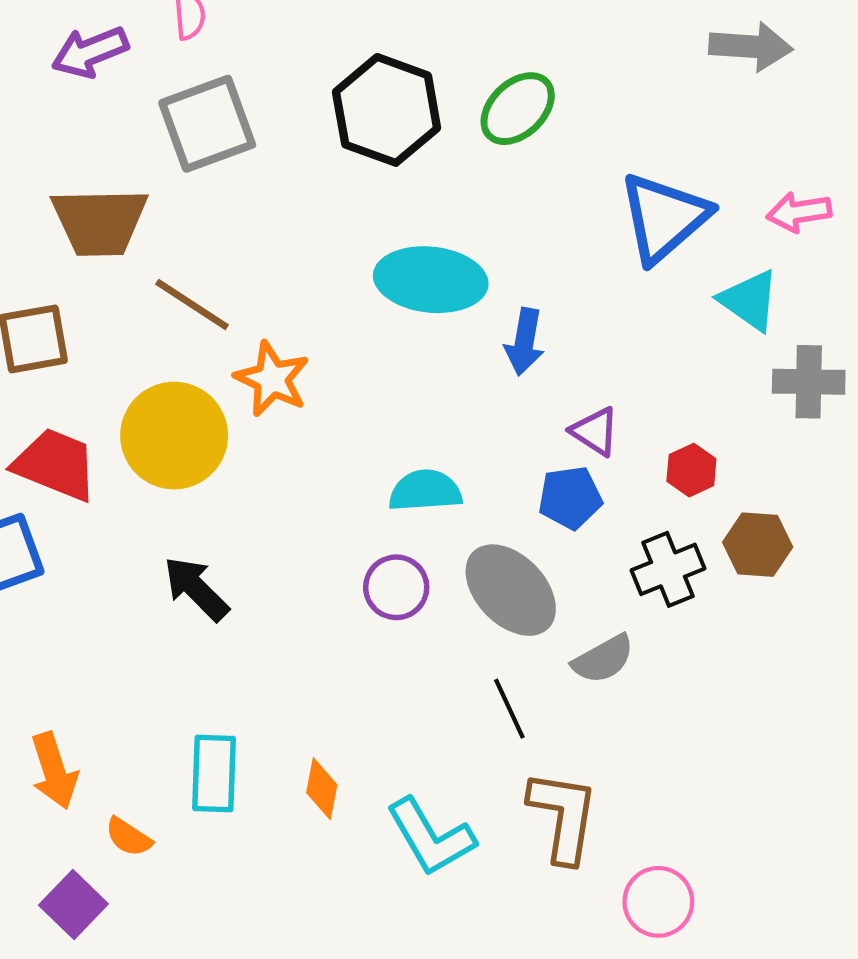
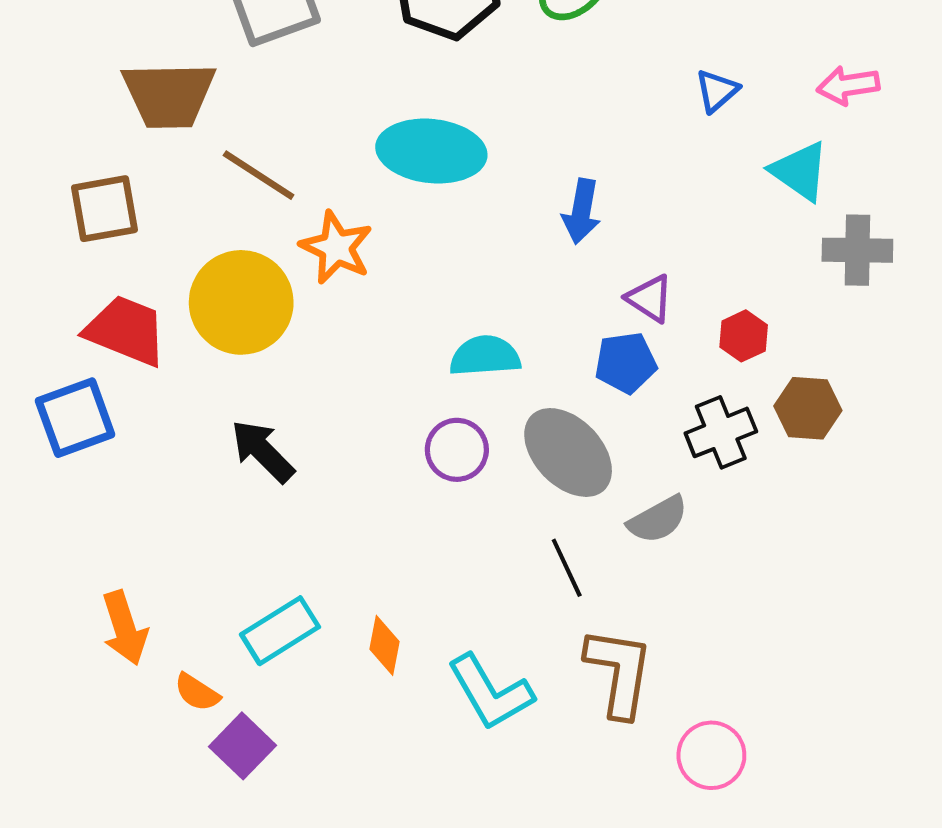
blue triangle: (664, 218) -> (717, 91), size x0.5
cyan ellipse: (431, 280) -> (431, 151), moved
cyan rectangle: (214, 774) -> (280, 631), turned 56
purple square: (73, 905) -> (242, 746), moved

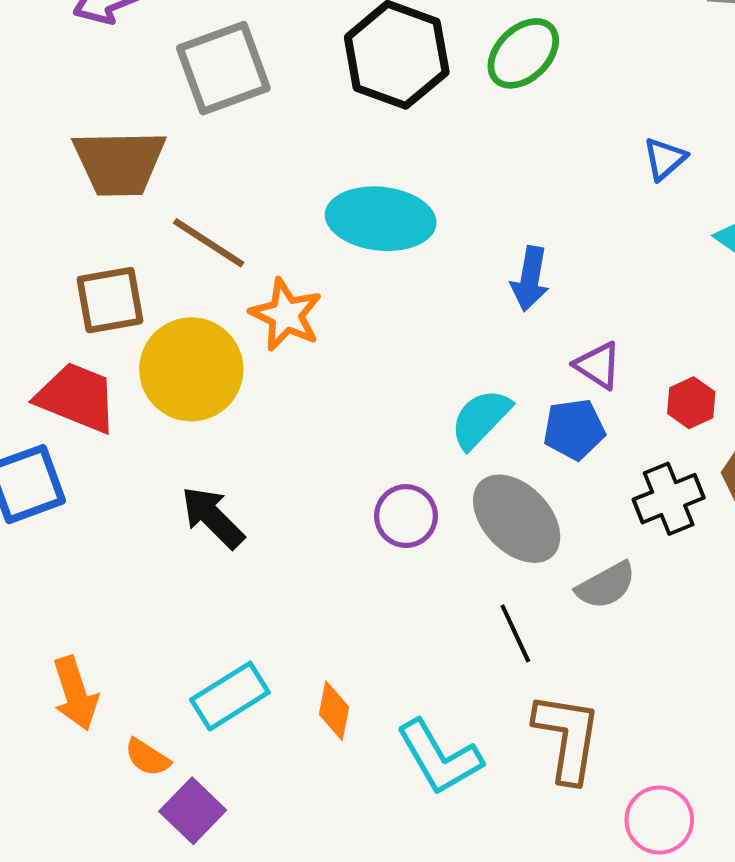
brown square: (104, 209) -> (110, 300), moved
cyan semicircle: (485, 356) -> (481, 419), moved, turned -42

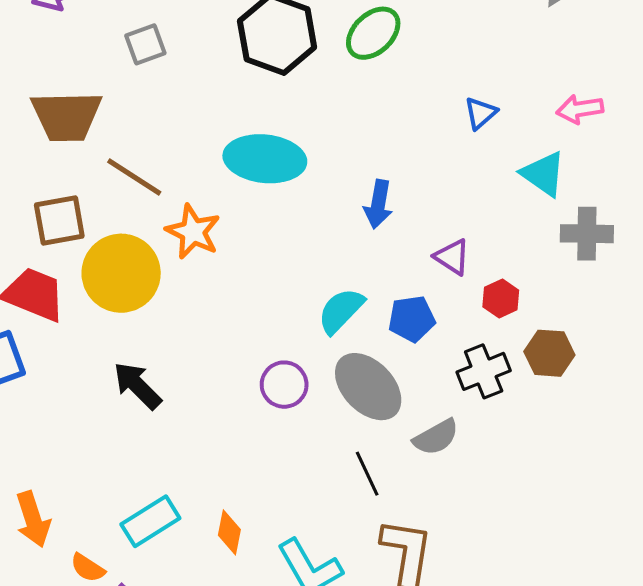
gray square: (223, 68) -> (145, 44), size x0.6
purple triangle: (598, 365) -> (452, 257), moved

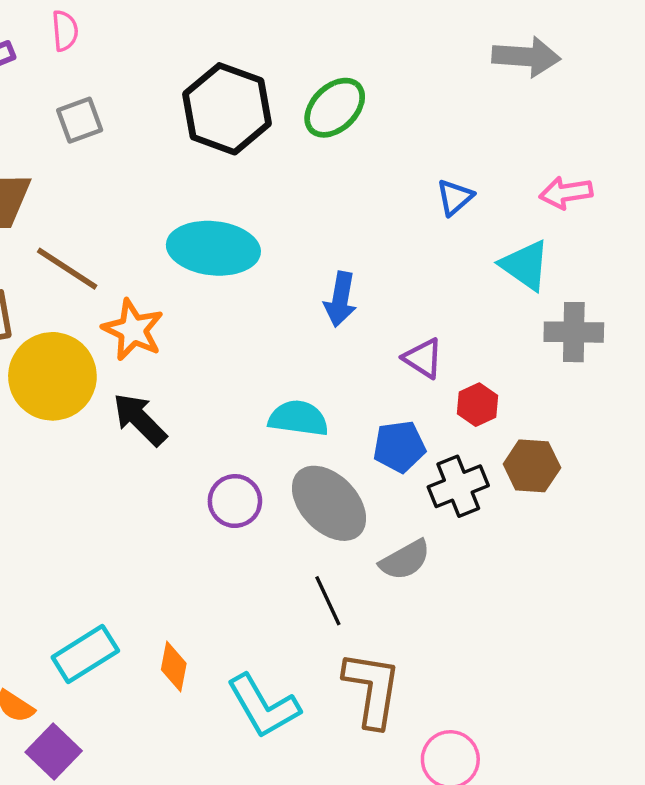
cyan semicircle: (341, 311) -> (298, 418), turned 54
blue pentagon: (412, 319) -> (399, 447), moved
black arrow: (137, 386) -> (140, 419), moved

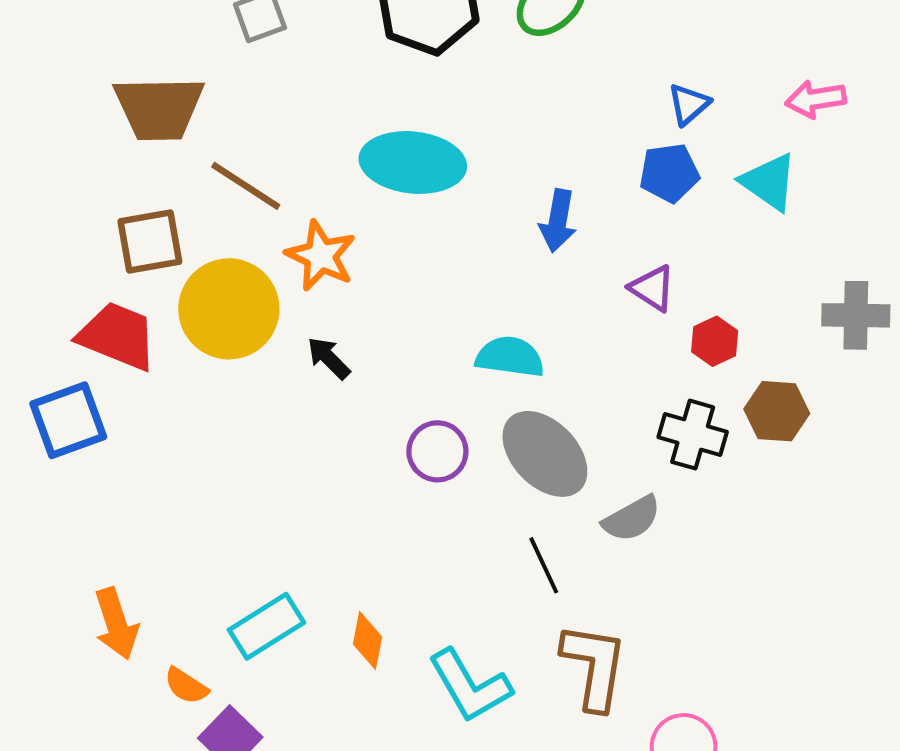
gray cross: (574, 332) -> (856, 315), moved
black arrow: (140, 419) -> (329, 358), size x0.7
blue pentagon: (399, 447) -> (669, 173), moved
black cross: (458, 486) -> (693, 435), turned 38

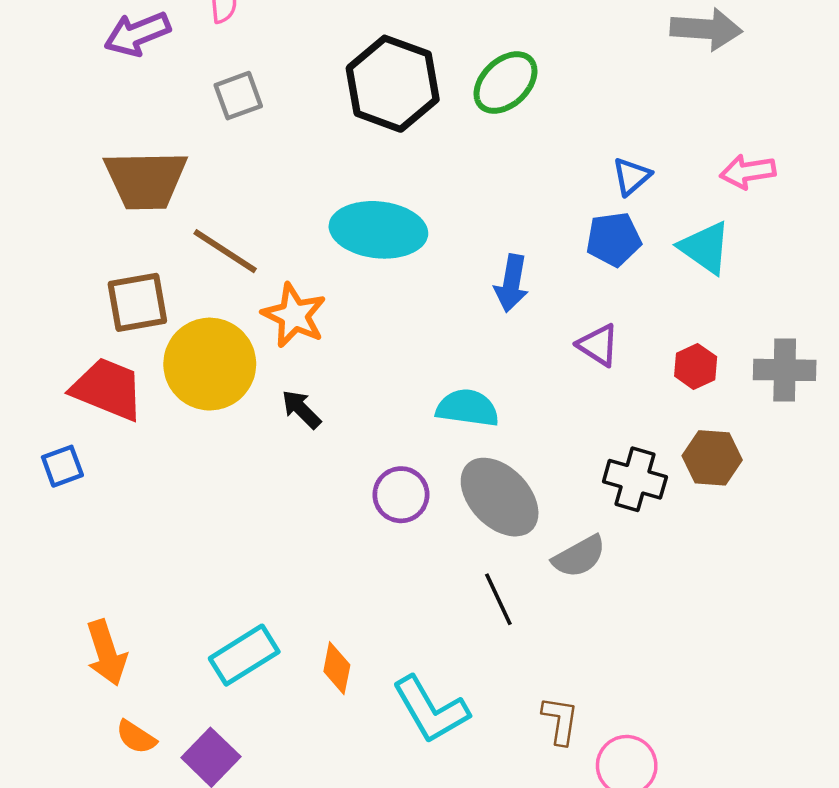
red hexagon: (715, 341) -> (696, 366), moved
blue square: (68, 420) -> (62, 466), size x0.6
brown L-shape: (594, 666) -> (560, 720), moved, size x0.6
orange semicircle: (186, 686) -> (136, 737), moved

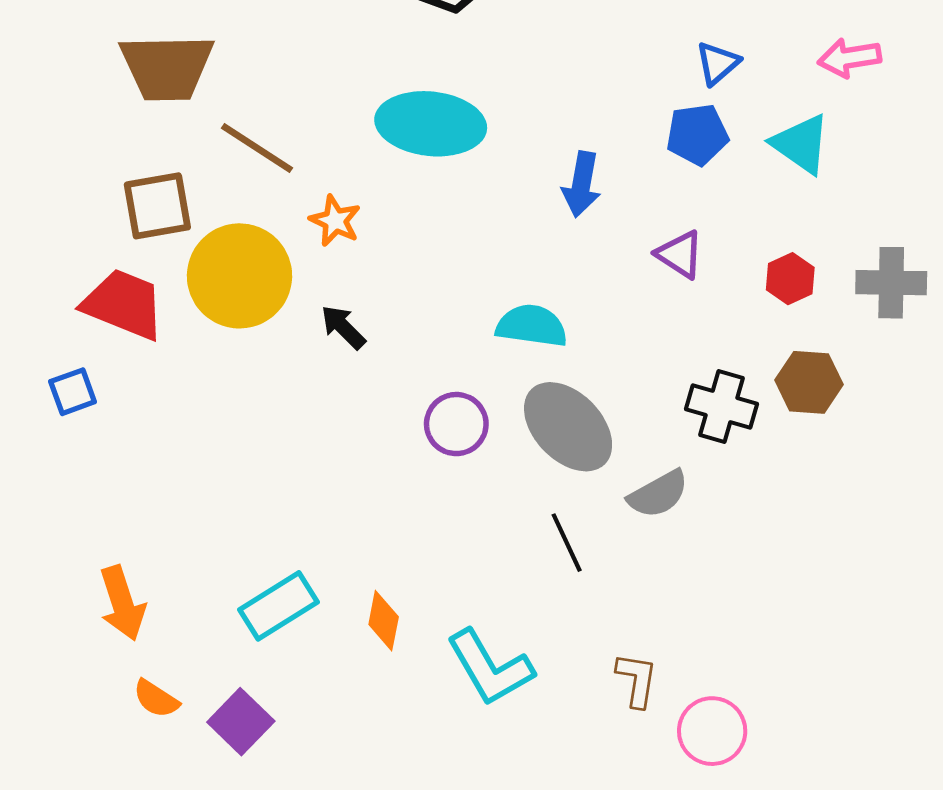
orange star: (294, 315) -> (335, 221), size x0.7

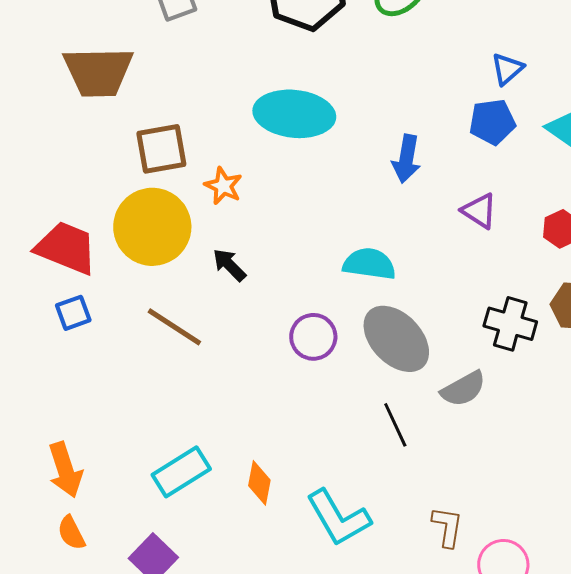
brown line: (257, 148) -> (174, 327), moved
brown square: (157, 206) -> (161, 149), moved
blue square: (73, 392) -> (73, 313), moved
orange semicircle: (156, 699) -> (71, 533), moved, turned 30

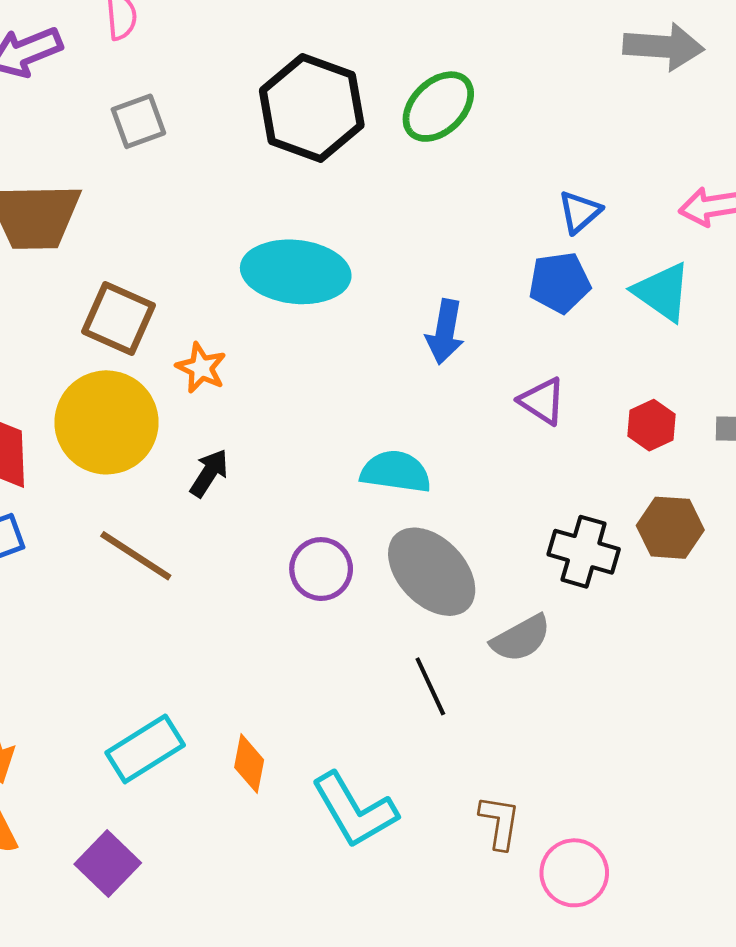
brown square: (161, 149) -> (118, 318), turned 34
black arrow: (229, 265) -> (209, 473), turned 78

